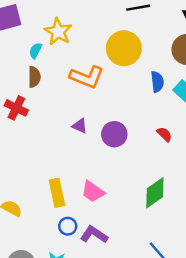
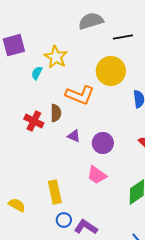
brown semicircle: (34, 77) -> (56, 113), moved
red cross: (16, 108) -> (34, 121), moved
pink trapezoid: (93, 192) -> (97, 175), moved

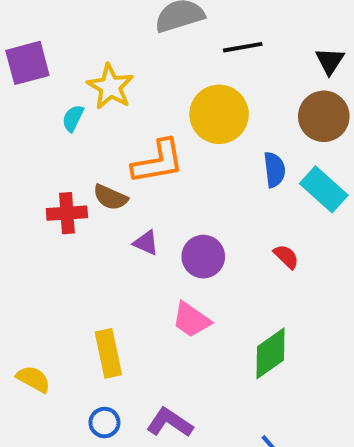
orange L-shape: (80, 95) -> (158, 162), turned -32
brown semicircle: (56, 113) -> (110, 197), turned 114
red cross: (34, 121) -> (67, 213), turned -30
blue circle: (64, 220) -> (104, 423), moved

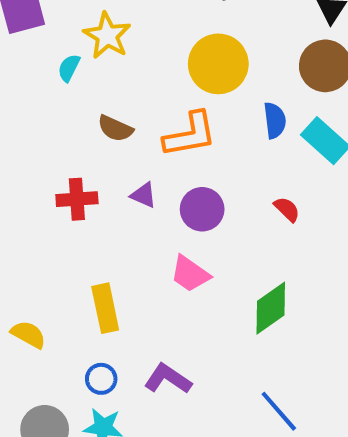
orange L-shape: (158, 162) -> (190, 135), moved
brown semicircle: (110, 197) -> (115, 128), moved
red cross: (67, 213) -> (77, 199), moved

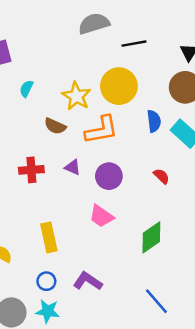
yellow star: (107, 36) -> (76, 96), moved

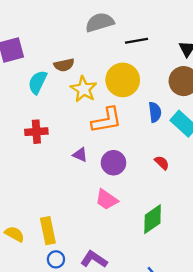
cyan semicircle: (26, 89) -> (38, 82), size x1.5
brown semicircle: (55, 126) -> (64, 65), moved, turned -36
red cross: (31, 170) -> (36, 132), moved
yellow rectangle: (49, 237) -> (48, 231), moved

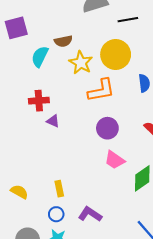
purple triangle: (80, 155) -> (53, 121), moved
pink trapezoid: (107, 200) -> (115, 160), moved
yellow rectangle: (48, 231) -> (59, 189), moved, size x0.7

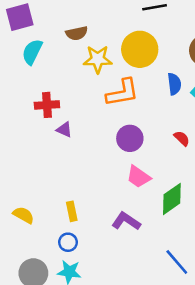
cyan semicircle: (40, 57) -> (32, 52), moved
yellow star: (81, 63) -> (98, 59), turned -30
purple L-shape: (90, 214) -> (126, 221), moved

